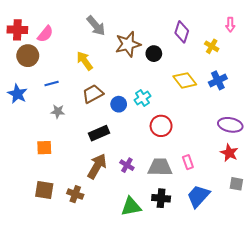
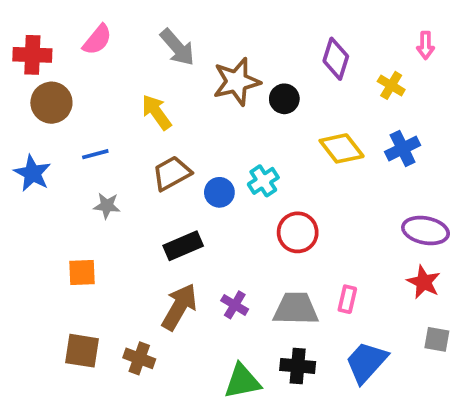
pink semicircle: (45, 34) -> (97, 40), moved
pink rectangle: (188, 162) -> (347, 299), turned 32

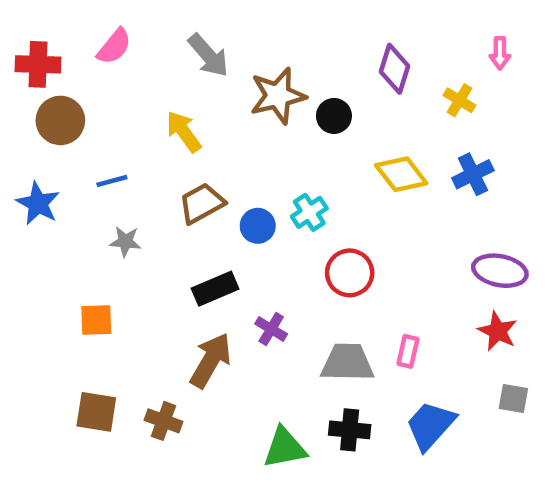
purple cross: (235, 305) -> (271, 329), moved

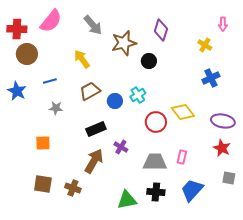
pink semicircle: (114, 46) -> (51, 21), size x1.4
purple diamond: (394, 69) -> (161, 30), moved
black circle: (334, 116) -> (149, 61), moved
yellow diamond: (401, 174) -> (183, 112), moved

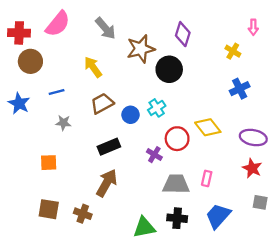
black circle: (149, 61) -> (169, 69), size x1.5
purple cross: (121, 147) -> (154, 155), moved

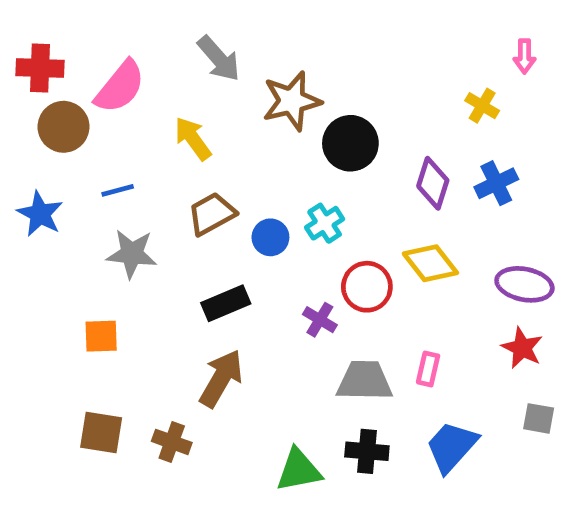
pink semicircle: (58, 24) -> (120, 87), moved
purple diamond: (183, 34) -> (433, 183), moved
gray star: (63, 123) -> (132, 254), size x1.5

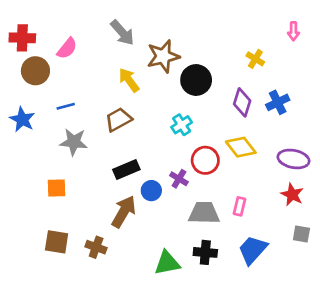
pink semicircle: (120, 87) -> (67, 48), size x0.7
yellow cross: (482, 106) -> (255, 59), moved
yellow arrow: (193, 139) -> (129, 80), moved
blue circle: (270, 237) -> (151, 191), moved

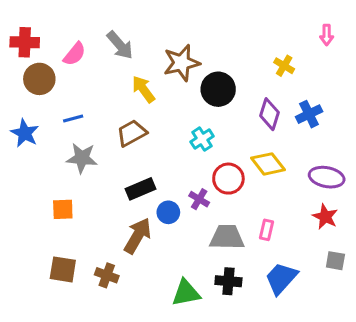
gray arrow: (122, 33) -> (120, 45), moved

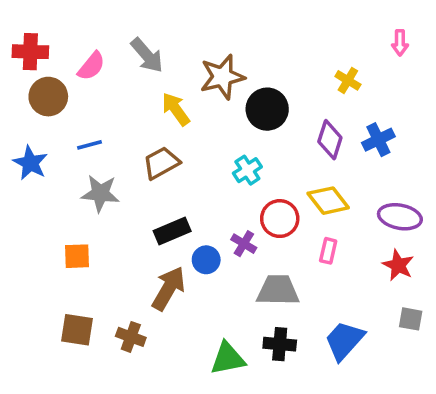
pink rectangle: (267, 230) -> (328, 251), moved

